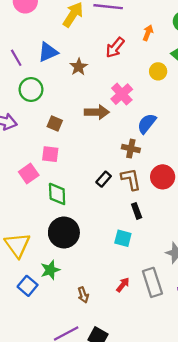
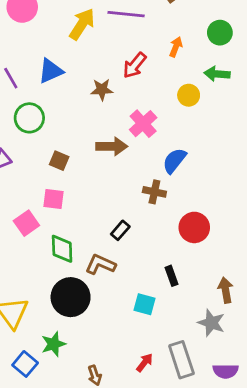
brown star: (79, 67) -> (102, 90), moved, turned 30
brown L-shape: (131, 179) -> (100, 264), moved, turned -55
black rectangle: (137, 211) -> (172, 276), moved

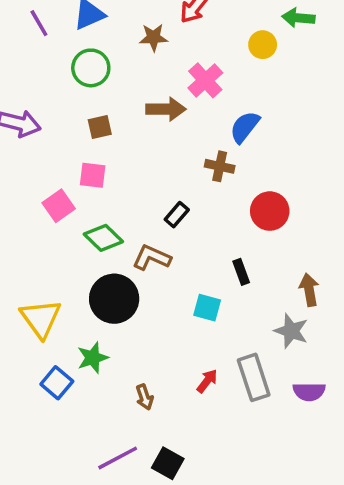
green circle: (29, 118) -> (91, 68), moved
brown square: (59, 161) -> (100, 127), turned -36
green diamond: (62, 249) -> (103, 238), turned -44

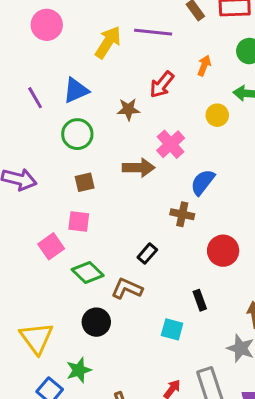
black circle: (114, 299) -> (96, 322), size x0.7

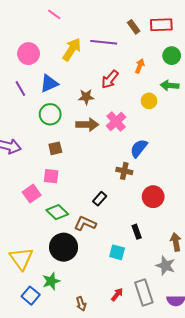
pink circle: (47, 25) -> (29, 54), moved
brown arrow: (139, 168) -> (87, 125), moved
black circle: (96, 322) -> (64, 247), size x1.4

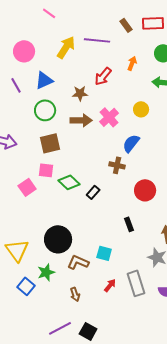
yellow circle: (149, 101) -> (141, 109), moved
brown square: (55, 148) -> (50, 143), size x1.5
green diamond: (57, 212) -> (69, 182), moved
brown L-shape: (85, 223) -> (78, 262), moved
cyan square: (117, 252) -> (104, 253), moved

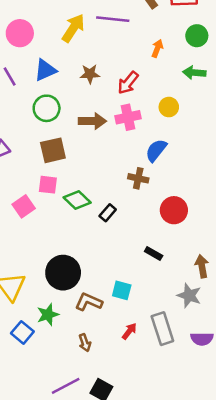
red arrow: (103, 76) -> (128, 83), moved
brown star: (80, 93) -> (90, 74), moved
pink cross: (109, 117) -> (128, 117), turned 30
black rectangle: (129, 224) -> (154, 253), turned -40

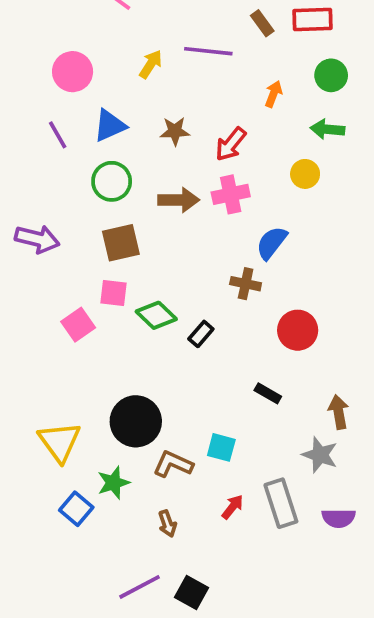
yellow arrow: (73, 28) -> (151, 64), size x0.7
yellow circle: (169, 107) -> (305, 174), moved

